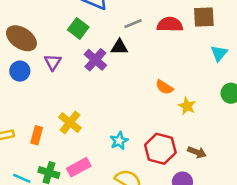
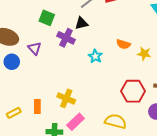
yellow cross: (70, 122) -> (66, 98), moved
cyan star: (119, 141) -> (95, 56), moved

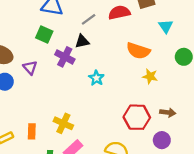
orange semicircle: (123, 44) -> (138, 51), moved, size x1.5

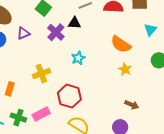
purple triangle: (30, 68) -> (23, 33), turned 32
red hexagon: (137, 117) -> (69, 96), moved
yellow cross: (63, 123) -> (41, 74), moved, turned 30

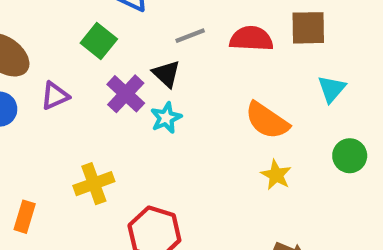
black triangle: (75, 23) -> (166, 74), turned 40
cyan star: (78, 58) -> (166, 118), moved

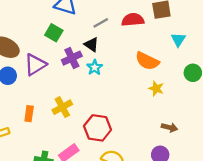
purple cross: (126, 94) -> (72, 58), turned 30
purple triangle: (55, 96) -> (35, 65), size x1.5
orange rectangle: (25, 217) -> (29, 114), moved

